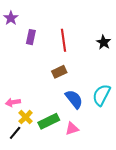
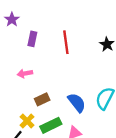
brown rectangle: (59, 72) -> (42, 99), moved
pink arrow: (13, 102) -> (25, 73), moved

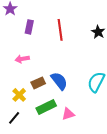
blue semicircle: (77, 103) -> (59, 81), moved
yellow cross: (27, 121) -> (19, 95), moved

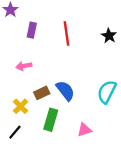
green rectangle: (46, 107) -> (51, 120), turned -48
pink triangle: (68, 114) -> (84, 130), moved

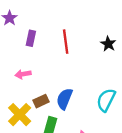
blue semicircle: (65, 91) -> (65, 99), turned -120
yellow cross: (21, 106) -> (20, 115), size x1.5

